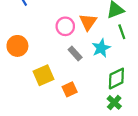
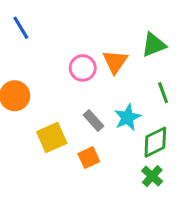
green line: (122, 32) -> (163, 93), moved
cyan star: (101, 48) -> (127, 117), moved
gray rectangle: (75, 54) -> (93, 120), moved

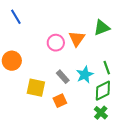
green line: (163, 93) -> (107, 68), moved
yellow square: (52, 137) -> (36, 88), turned 36

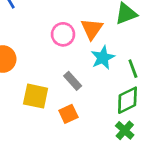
cyan star: (85, 75) -> (103, 58), moved

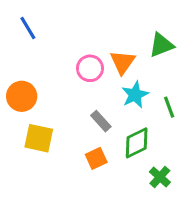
yellow square: (36, 96) -> (39, 138), moved
green diamond: (127, 100) -> (137, 143), moved

